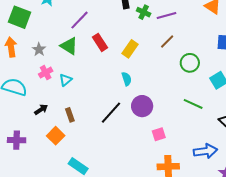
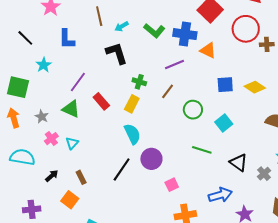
green cross: (144, 12) -> (139, 82), moved
purple line: (167, 15) -> (174, 64), moved
cyan semicircle: (127, 79) -> (132, 134), size x1.5

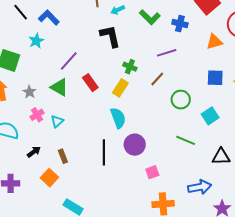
blue cross: (185, 34) -> (180, 24), size x0.7
blue L-shape: (67, 39) -> (49, 17), moved, turned 130
orange triangle: (208, 50) -> (214, 42), moved, turned -48
black triangle: (239, 163) -> (221, 157), turned -42
black line: (122, 169) -> (104, 152), turned -40

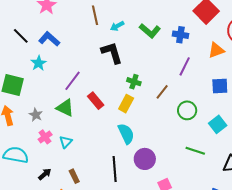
purple line: (167, 53) -> (185, 66), moved, turned -42

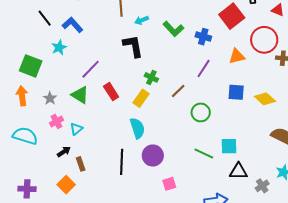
cyan square: (218, 124) -> (229, 146), moved, turned 30
black arrow: (45, 174) -> (64, 152), moved

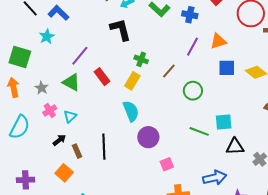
orange triangle: (237, 56) -> (218, 41), moved
cyan semicircle: (25, 136) -> (20, 127), turned 105
black line: (122, 162) -> (104, 147), moved

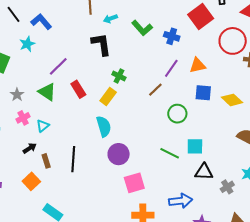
brown line: (169, 71) -> (155, 90), moved
green circle: (193, 91) -> (177, 114), moved
pink square: (167, 164) -> (134, 183), size x1.5

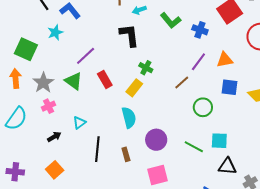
gray star: (17, 95) -> (43, 83), size x1.5
cyan triangle: (43, 126) -> (79, 123), moved
purple circle: (119, 154) -> (156, 140), moved
brown rectangle: (46, 161) -> (126, 154), moved

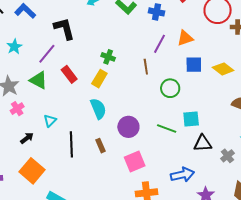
cyan star: (55, 32) -> (14, 47), moved
black L-shape: (129, 35) -> (64, 29), moved
brown line: (182, 83) -> (146, 67), turned -49
orange square: (55, 170) -> (32, 171), size x1.4

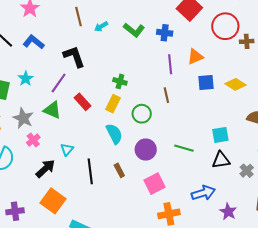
purple line: (159, 44) -> (170, 64), turned -30
brown line: (146, 67) -> (166, 95), moved
green circle: (170, 88) -> (142, 114), moved
cyan square: (191, 119) -> (220, 135), moved
black arrow: (27, 138) -> (45, 169), size x1.5

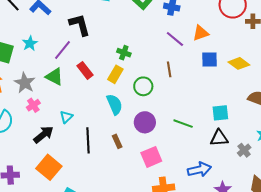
purple line: (170, 64) -> (175, 39), turned -48

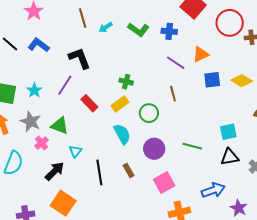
cyan star: (30, 43) -> (34, 90), moved
yellow rectangle: (115, 74) -> (120, 104), turned 30
green triangle: (54, 77) -> (60, 126), moved

